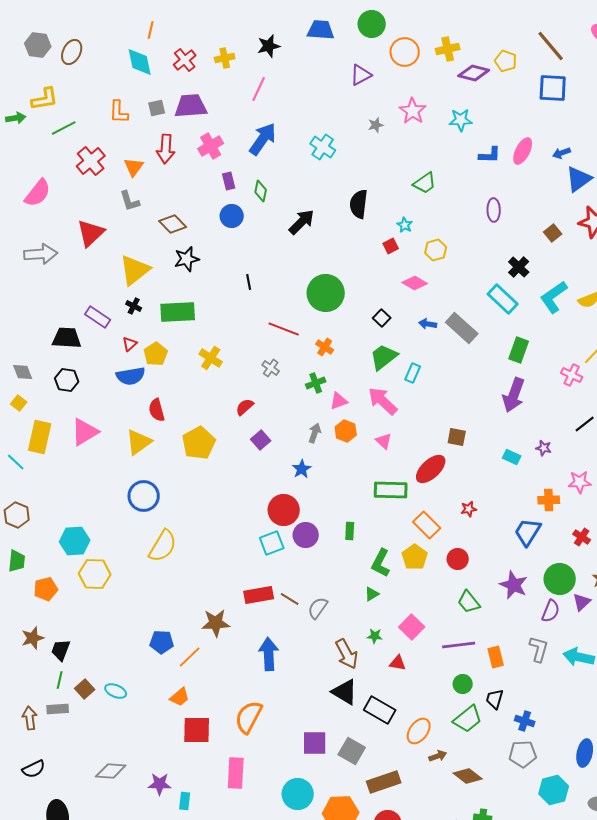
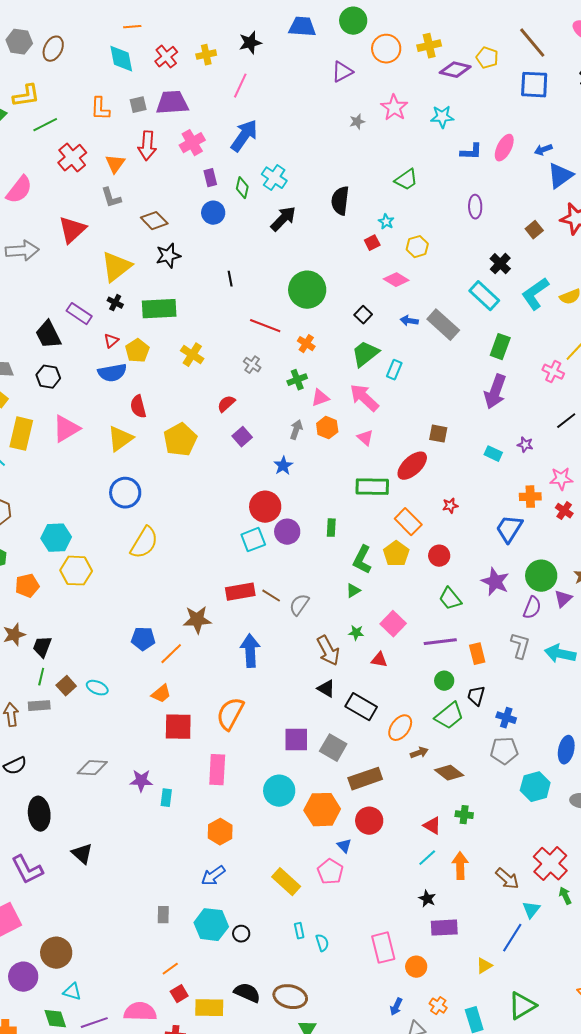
orange line: (151, 30) -> (132, 27), turned 72
cyan cross: (323, 147) -> (274, 178), moved
black trapezoid: (67, 338) -> (48, 335), turned -120
red cross: (582, 537) -> (564, 511), moved
black triangle: (345, 692) -> (326, 689), size x0.7

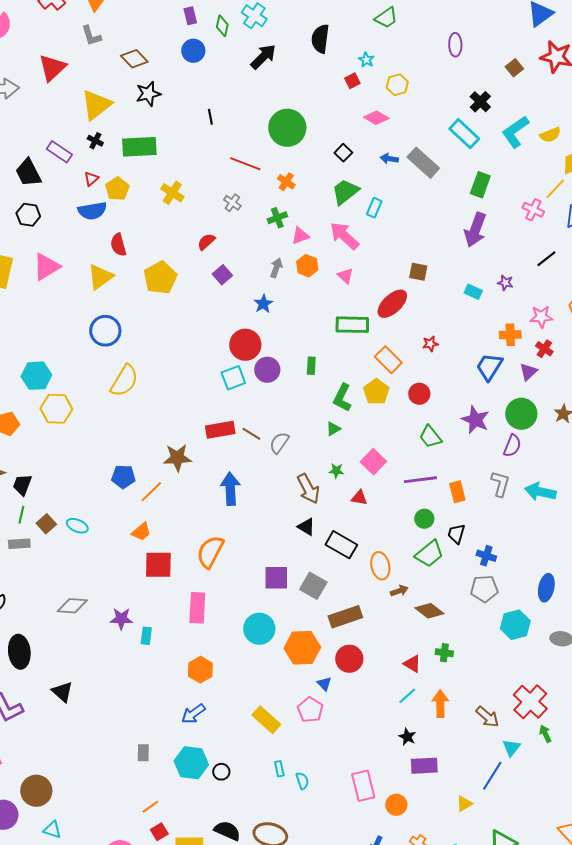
purple triangle: (563, 599) -> (528, 372), moved
orange ellipse: (400, 728) -> (380, 566), turned -48

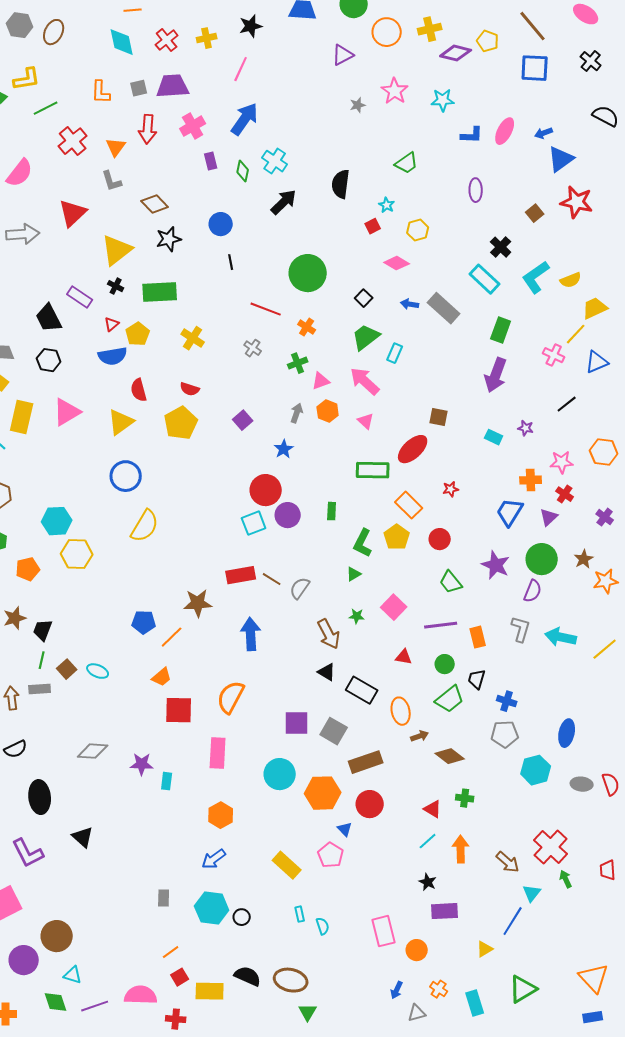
blue circle: (193, 51) -> (221, 224), moved
red semicircle: (206, 242) -> (190, 389), moved, turned -120
red triangle: (359, 498) -> (404, 657), moved

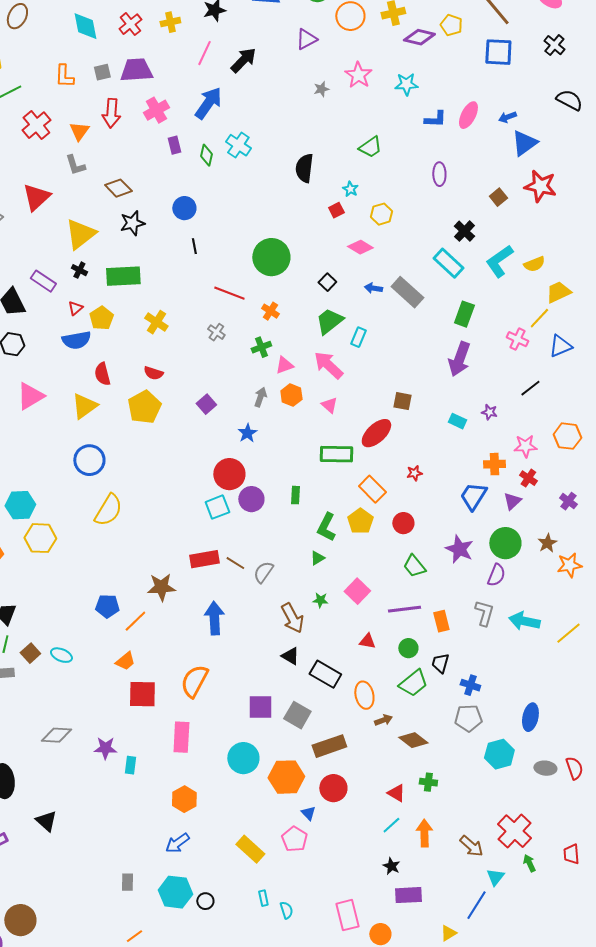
black arrow: (284, 202) -> (243, 60), moved

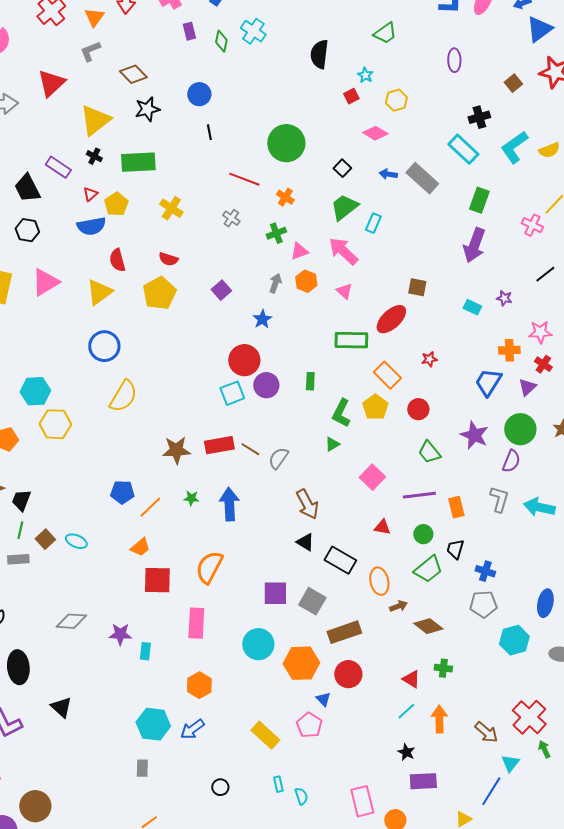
gray L-shape: (75, 165) -> (90, 51), turned 85
black cross: (464, 231) -> (479, 117), turned 30
brown star: (161, 587) -> (176, 450), moved
green star: (320, 600) -> (191, 498), moved
cyan hexagon: (175, 892) -> (153, 724), moved

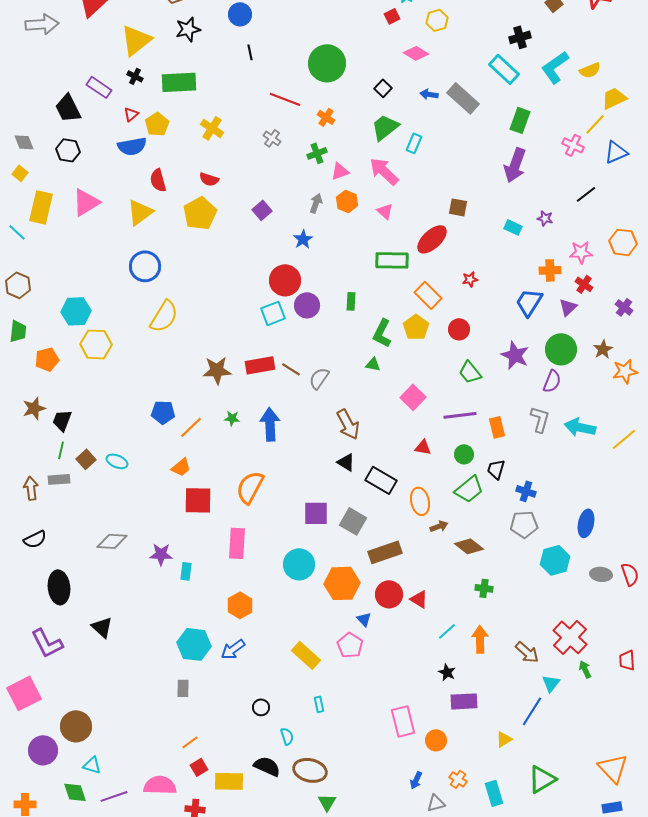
green triangle: (332, 444) -> (373, 364), turned 42
red triangle: (411, 679) -> (419, 599), moved
cyan semicircle: (301, 796) -> (287, 736), moved

